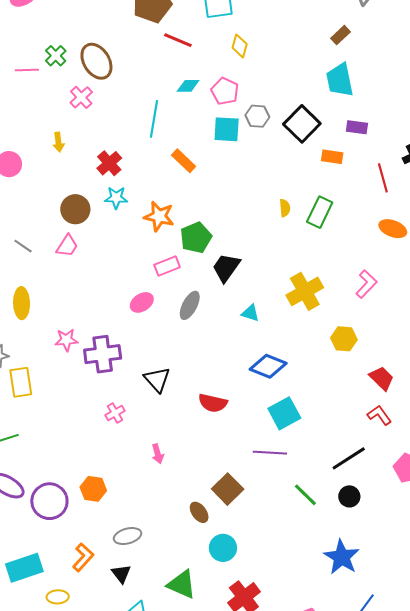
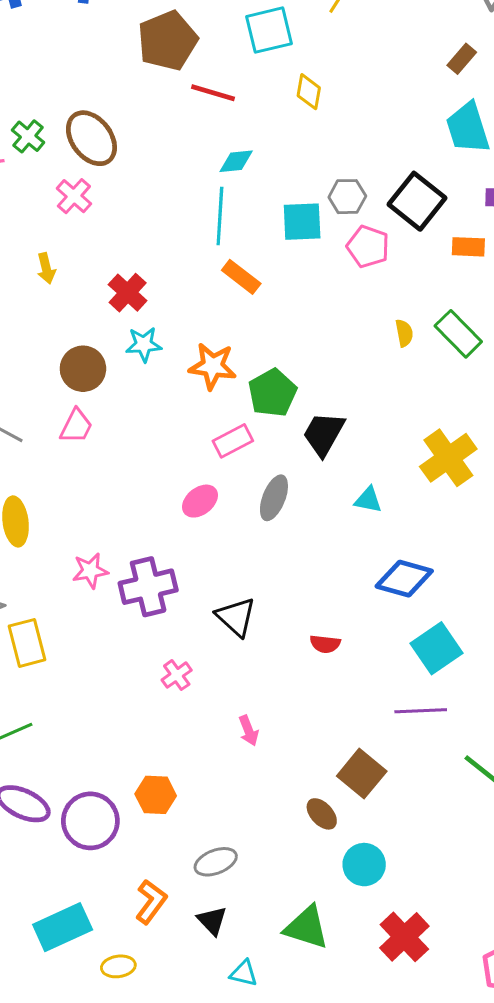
pink pentagon: (225, 91) -> (368, 247), moved
cyan line: (154, 119) -> (220, 216), moved
green rectangle: (320, 212) -> (458, 334), turned -64
red semicircle: (213, 403) -> (325, 644), size x0.7

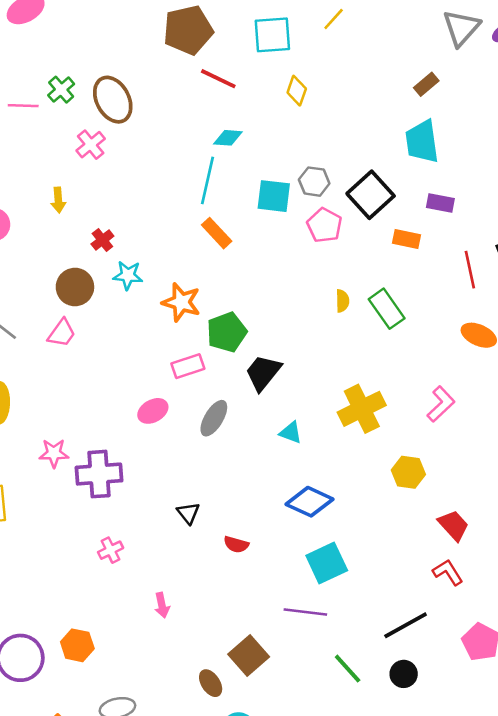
red cross: (128, 293) -> (102, 240), moved, size x0.7
black triangle: (236, 617) -> (188, 513), moved, size x0.7

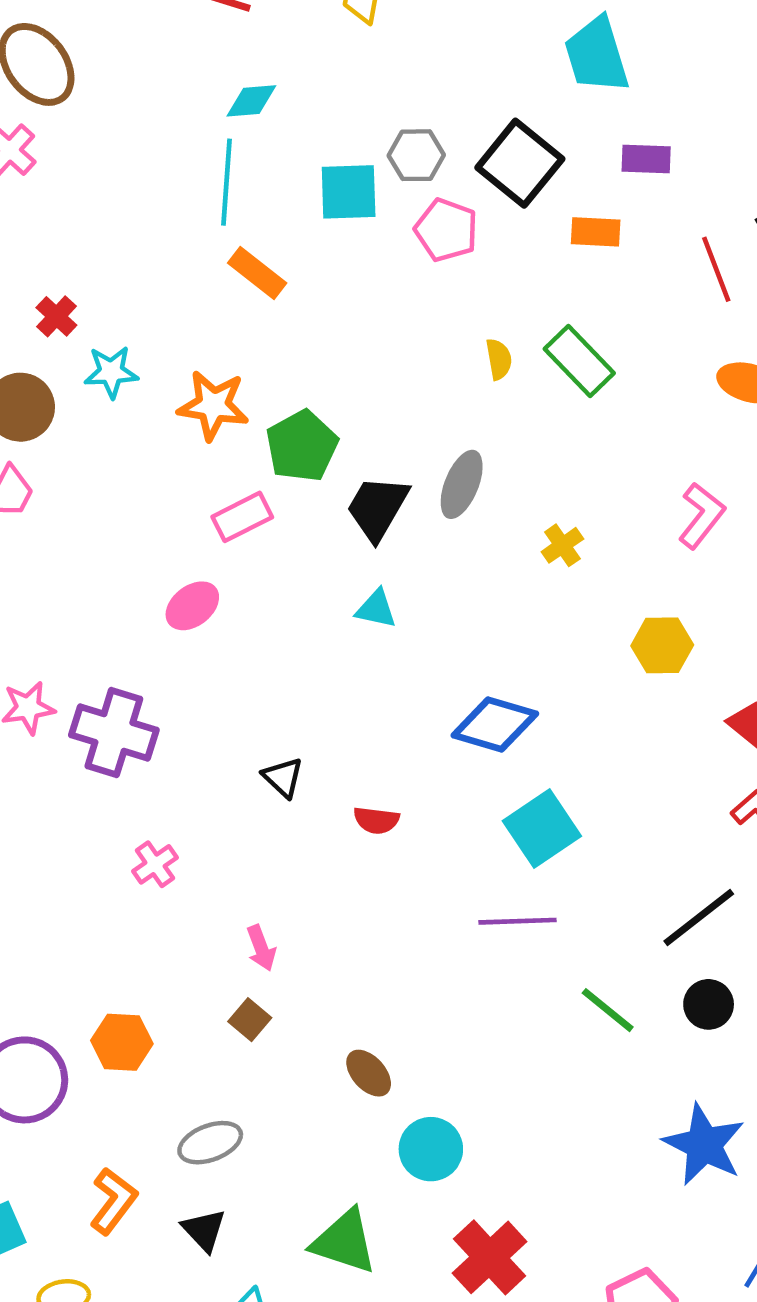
yellow cross: (362, 409) -> (562, 545), size x0.5
gray ellipse: (214, 418) -> (462, 484), moved
cyan triangle: (291, 433) -> (376, 609), moved
purple cross: (99, 474) -> (114, 732), turned 30
brown square: (249, 655) -> (250, 1020), moved, size x0.6

